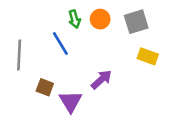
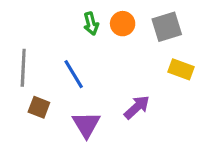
blue line: (60, 44) -> (74, 74), moved
purple arrow: (101, 80) -> (137, 107), moved
brown square: (45, 87) -> (39, 107), moved

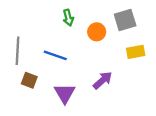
orange circle: (123, 24) -> (97, 32), moved
yellow rectangle: (181, 69) -> (136, 52), turned -30
blue line: (74, 74) -> (55, 55), turned -40

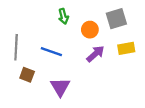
purple arrow: (103, 80) -> (95, 54), moved

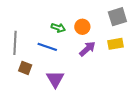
green arrow: (63, 16) -> (58, 28), moved, turned -56
gray square: (116, 19) -> (117, 17), moved

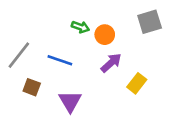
green arrow: (58, 28) -> (80, 27), moved
gray line: (15, 43) -> (19, 55), turned 35
yellow rectangle: (115, 44) -> (137, 83), moved, turned -42

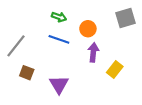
green arrow: (80, 27) -> (59, 17), moved
blue line: (60, 60) -> (59, 39), moved
purple arrow: (111, 63) -> (93, 52), turned -42

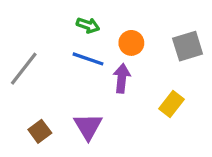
gray square: (126, 18) -> (188, 46), moved
purple arrow: (93, 52) -> (122, 78), moved
brown square: (27, 73) -> (40, 131), moved, turned 32

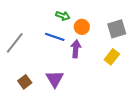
green arrow: (88, 25) -> (63, 16), moved
yellow rectangle: (172, 104) -> (112, 57), moved

